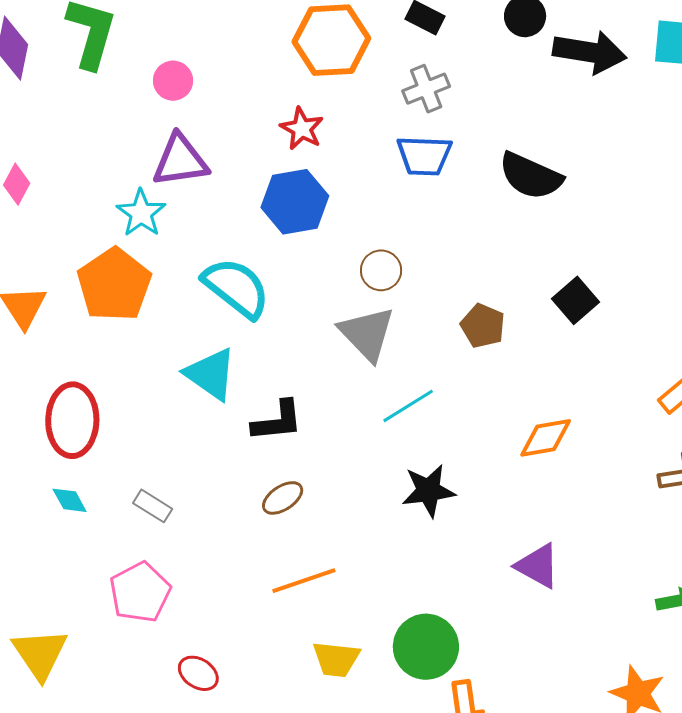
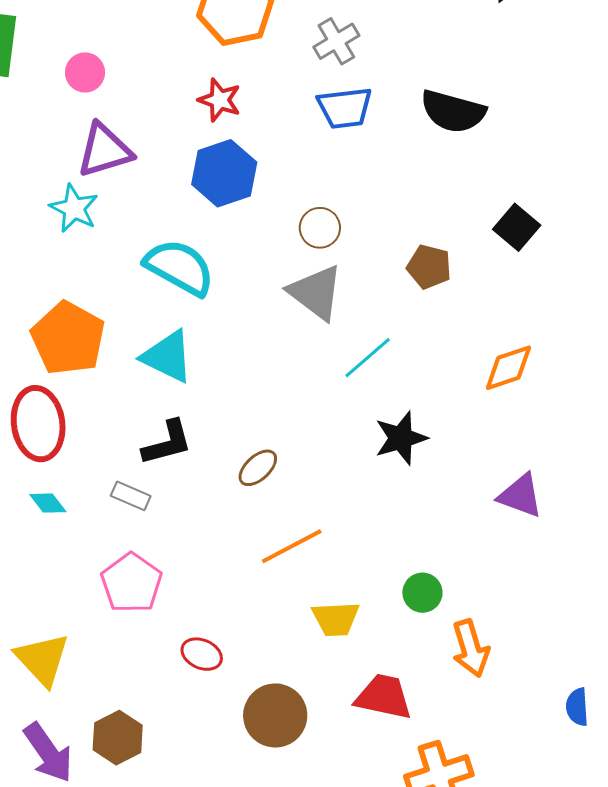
orange pentagon: (114, 285) -> (68, 338), moved
black L-shape: (277, 421) -> (167, 443), moved
green circle: (426, 647) -> (422, 593), size x0.6

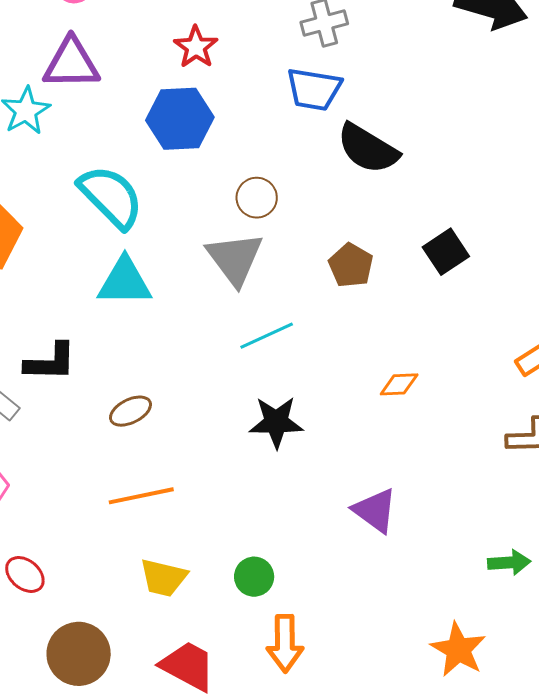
black semicircle: (453, 111) -> (368, 149), moved
cyan triangle: (168, 357) -> (125, 282), moved, turned -42
orange diamond: (508, 368) -> (399, 384), size x0.7

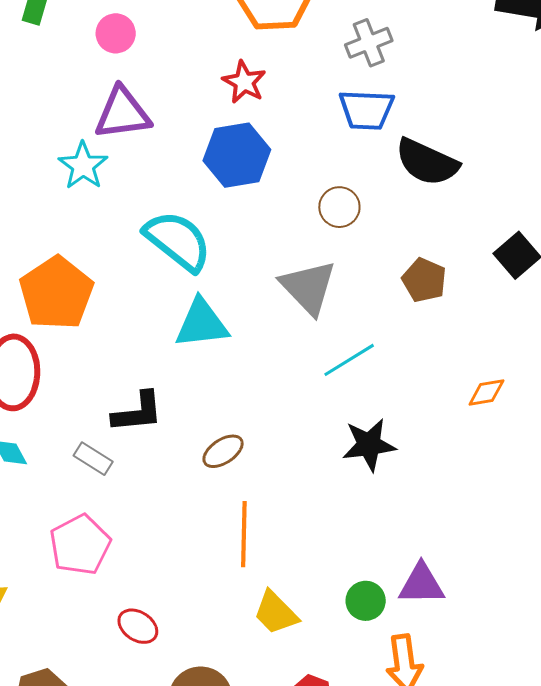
brown circle: (257, 198) -> (339, 207), moved
orange line: (141, 496) -> (244, 534), turned -70
purple triangle: (375, 511) -> (421, 584), moved, turned -30
yellow trapezoid: (163, 578) -> (276, 613), turned 39

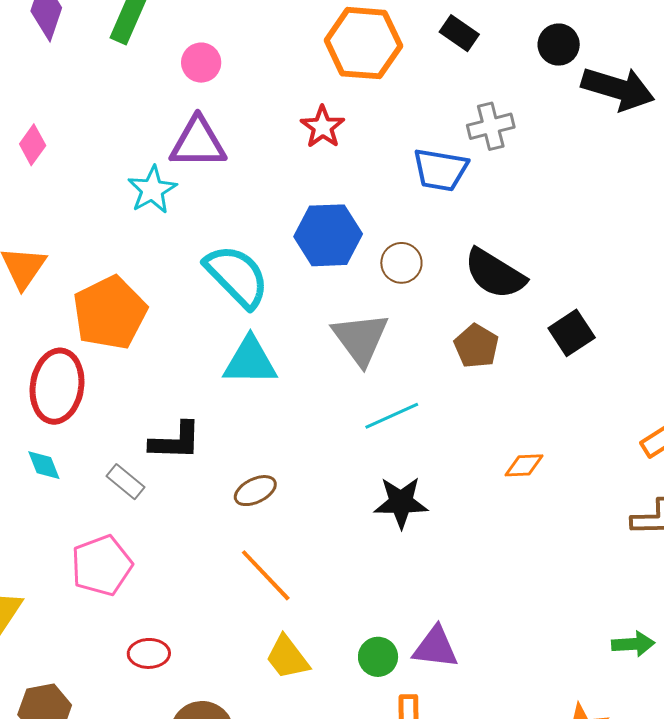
gray cross: (369, 43) -> (491, 126), moved
blue hexagon: (237, 155) -> (328, 235), moved
black semicircle: (427, 162) -> (495, 274), moved
orange line: (244, 534) -> (266, 575), turned -52
red ellipse: (138, 626) -> (149, 653), turned -42

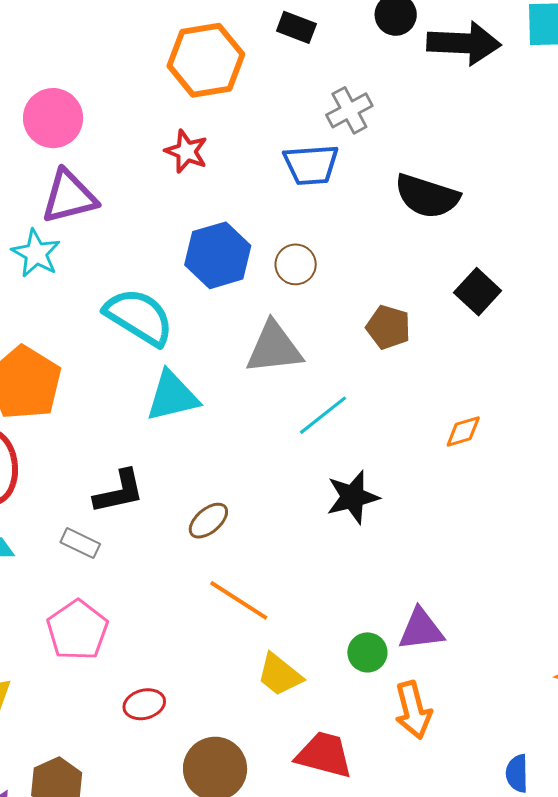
pink circle: (201, 63) -> (53, 118), size x1.5
black semicircle: (495, 274) -> (427, 196), moved
gray triangle: (360, 339) -> (274, 348), turned -46

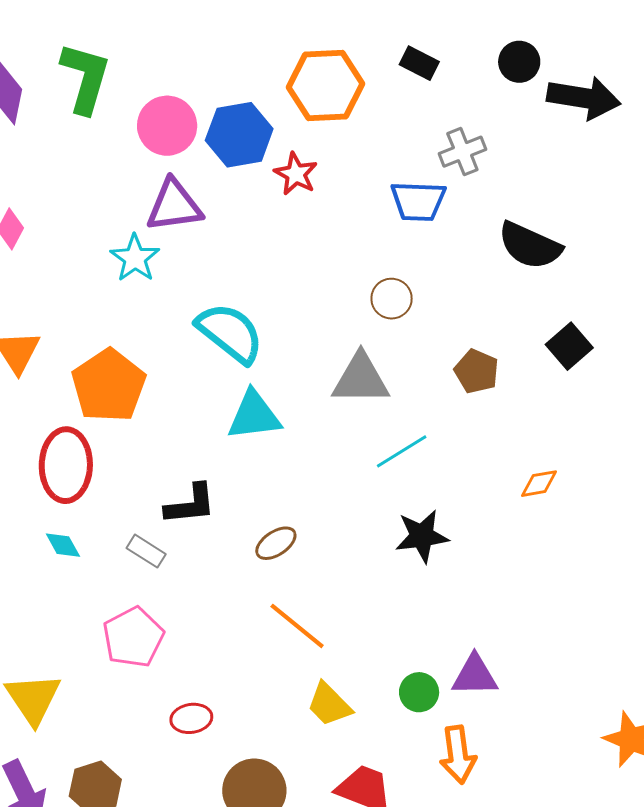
blue hexagon: (218, 255) -> (239, 135), moved

